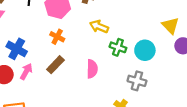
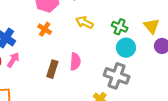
green cross: (118, 47) -> (120, 27), moved
brown rectangle: (55, 65) -> (52, 69), moved, turned -30
gray cross: (137, 81) -> (117, 76), size x1.4

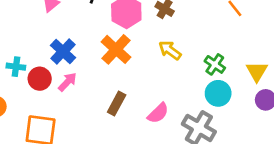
orange cross: (45, 29) -> (116, 49), size x1.6
pink semicircle: (75, 62) -> (158, 113), moved, turned 30

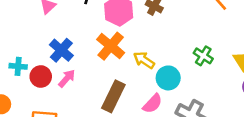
yellow arrow: (170, 50) -> (144, 60), moved
cyan circle: (218, 93) -> (168, 78), moved
brown rectangle: (117, 104) -> (113, 96), size x1.4

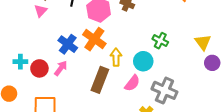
blue cross: (61, 50) -> (68, 44), moved
green cross: (203, 56) -> (160, 41), moved
yellow arrow: (144, 60) -> (116, 57), moved, turned 60

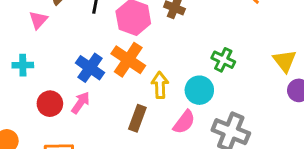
pink triangle: (41, 11) -> (38, 20), moved
cyan cross: (20, 62) -> (23, 65), moved
brown rectangle: (100, 80) -> (137, 118), size x0.7

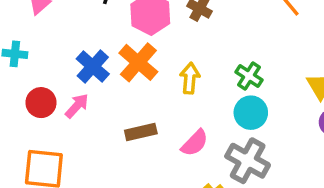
yellow arrow: (160, 85) -> (190, 78), moved
cyan circle: (199, 90) -> (251, 113), moved
brown rectangle: (137, 118) -> (141, 132), turned 50

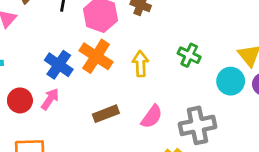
cyan circle: (251, 113) -> (231, 81), moved
gray cross: (248, 161) -> (198, 125), turned -33

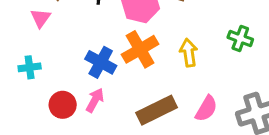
orange cross: (96, 56) -> (140, 49), turned 32
brown rectangle: (106, 114) -> (157, 110), size x1.4

